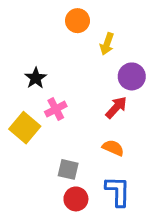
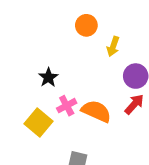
red arrow: (116, 107) -> (134, 104), moved
orange semicircle: (113, 148) -> (96, 111), moved, size x1.5

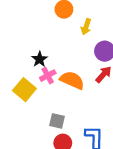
black star: (48, 77) -> (40, 59), moved

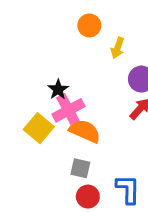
pink cross: (48, 76) -> (68, 110), size x1.5
orange semicircle: (72, 80) -> (85, 131), moved

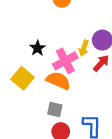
yellow arrow: (118, 48) -> (84, 48), moved
pink cross: (68, 110) -> (65, 61), moved

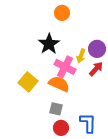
black star: (38, 48) -> (49, 44), moved, size x1.5
pink cross: (65, 61) -> (65, 67), turned -35

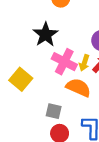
yellow arrow: (81, 56) -> (84, 63), moved
orange semicircle: (59, 84) -> (78, 88), moved

